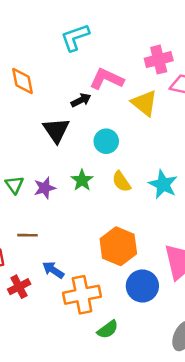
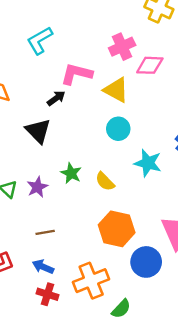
cyan circle: (106, 141) -> (118, 129), moved
yellow semicircle: (121, 182) -> (105, 181), moved
brown line: (28, 235) -> (45, 232), moved
blue arrow: (53, 270) -> (43, 267), moved
red cross: (19, 287) -> (48, 294), moved, turned -35

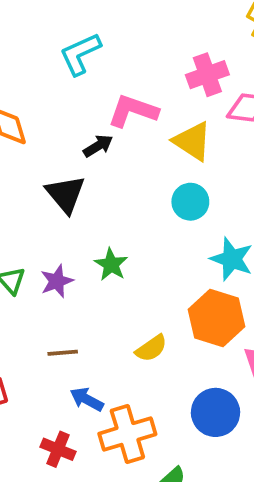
yellow semicircle: (105, 181) -> (151, 348), moved, turned -85
orange hexagon: (117, 229) -> (216, 318), moved
blue arrow: (43, 267) -> (87, 399), moved

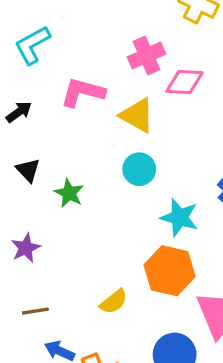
black arrow: (98, 146) -> (19, 112), moved
black triangle: (65, 194) -> (28, 170), size x0.7
green star: (111, 264) -> (69, 193), moved

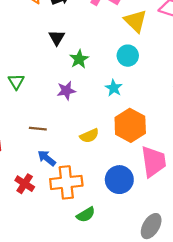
cyan star: (179, 217) -> (114, 88), moved, size x0.7
purple star: (26, 248) -> (66, 91), moved

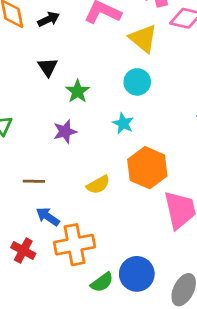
blue circle: (119, 180) -> (137, 274), moved

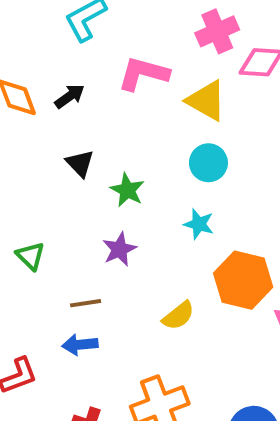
brown line: (34, 181) -> (86, 303), moved
blue arrow: (48, 217) -> (80, 345), moved, turned -30

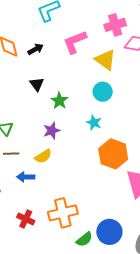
pink L-shape: (143, 74) -> (75, 42), turned -44
brown line: (86, 303) -> (11, 154), moved
yellow semicircle: (178, 316) -> (43, 156), moved

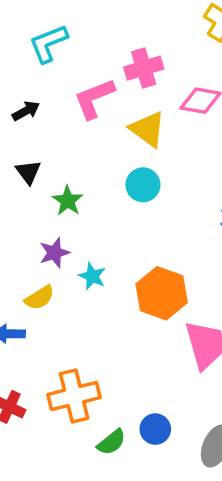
pink cross: (115, 25) -> (144, 68), moved
cyan star: (94, 123) -> (92, 276), moved
blue circle: (109, 232) -> (155, 429), size x0.7

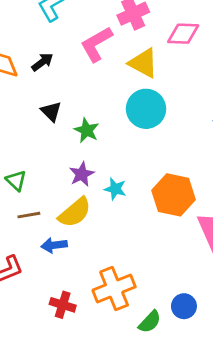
cyan circle: (143, 185) -> (146, 109), size x1.4
yellow semicircle: (40, 298) -> (75, 212), size x1.4

